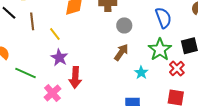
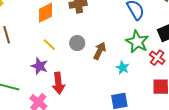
gray circle: (124, 25) -> (77, 43), moved
yellow line: (55, 34) -> (49, 45), moved

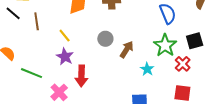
yellow line: (49, 45) -> (65, 36), moved

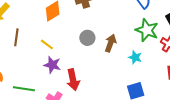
brown line: (37, 21) -> (16, 37), turned 30

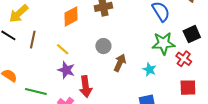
green star: (147, 30) -> (163, 43), turned -30
brown arrow: (111, 43) -> (120, 63), moved

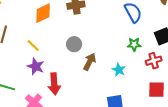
green star: (163, 43) -> (134, 44), size x0.6
red cross: (184, 59) -> (154, 61), turned 35

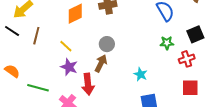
brown arrow: (90, 62) -> (101, 63), moved
cyan star: (119, 70) -> (140, 74), moved

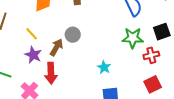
green star: (167, 43) -> (133, 38), size x1.5
brown arrow: (101, 63) -> (56, 47), moved
red square: (190, 88) -> (153, 84), turned -30

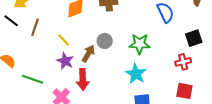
green star: (133, 38) -> (140, 44), moved
cyan star: (104, 67) -> (136, 74), size x1.5
red square: (153, 84) -> (184, 91), turned 36

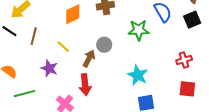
black square: (194, 38) -> (192, 20), moved
green star: (140, 44) -> (139, 30), moved
purple star: (65, 61) -> (49, 68), moved
green line: (33, 79) -> (24, 94), moved, turned -30

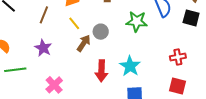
black square: (192, 20) -> (191, 18), turned 30
brown line: (34, 36) -> (44, 15), moved
yellow line: (63, 47) -> (74, 23), moved
red arrow: (85, 85) -> (101, 71), moved

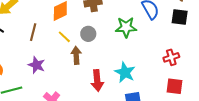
gray circle: (101, 32) -> (88, 34), moved
brown arrow: (84, 43) -> (76, 55), turned -30

